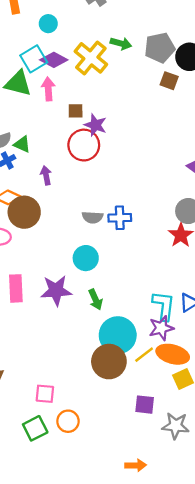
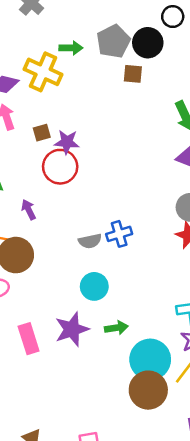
green arrow: (95, 300) -> (116, 328), turned -60

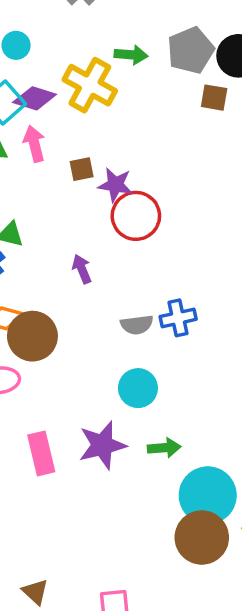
red circle: (60, 167) -> (136, 216), moved
purple arrow: (29, 210) -> (82, 269), moved

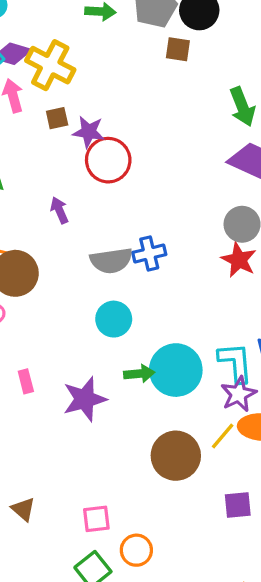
yellow cross: (90, 85) -> (50, 65), moved
gray semicircle: (137, 325) -> (111, 261), size x1.4
purple star: (102, 445) -> (85, 399), moved
pink rectangle: (41, 453) -> (26, 381), size x0.6
cyan circle: (208, 495) -> (176, 370), moved

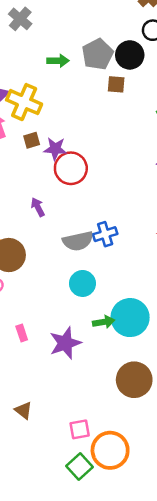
brown triangle: (23, 509) -> (23, 410), moved
orange circle: (136, 550) -> (110, 450), size x1.6

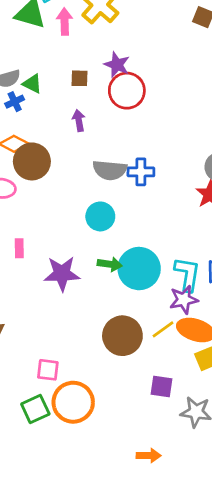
brown square: (32, 140) -> (79, 78), moved

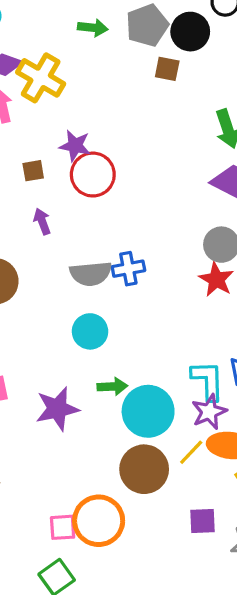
cyan circle: (139, 269) -> (148, 411), moved
orange circle: (73, 402) -> (99, 521), moved

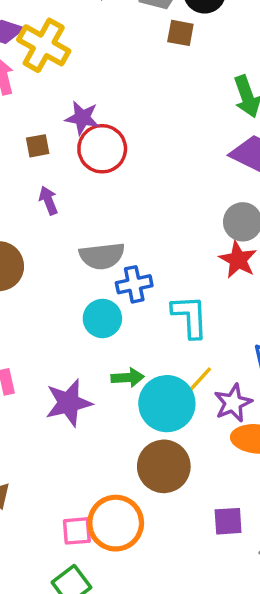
blue cross: (128, 269) -> (134, 284), moved
cyan L-shape: (208, 381) -> (190, 316), moved
yellow line: (191, 452) -> (199, 380), moved

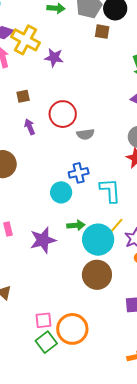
purple star: (82, 118) -> (54, 58), moved
red circle: (102, 149) -> (63, 114), moved
gray semicircle: (102, 256) -> (85, 134), moved, size x0.7
orange circle: (116, 523) -> (72, 329), moved
pink square: (77, 531) -> (44, 320), moved

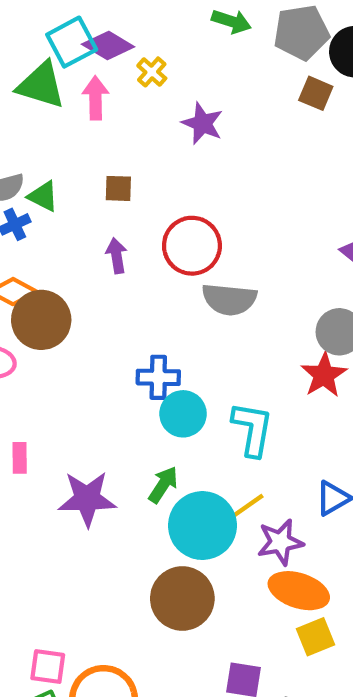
yellow cross: (25, 40) -> (152, 72), size x0.5
gray semicircle: (85, 134) -> (229, 299), size x1.4
blue cross: (79, 173) -> (158, 377), moved
cyan circle: (61, 192) -> (183, 414), moved
green arrow: (76, 225) -> (163, 485), turned -66

